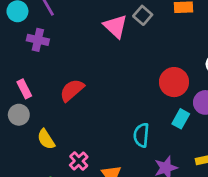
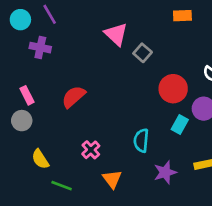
gray square: (143, 15) -> (143, 53), moved
yellow semicircle: (46, 139) -> (40, 159), moved
pink cross: (79, 161) -> (91, 150), moved

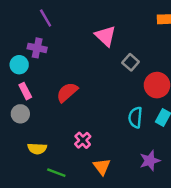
cyan circle: (20, 20) -> (19, 65), moved
gray square: (143, 53) -> (131, 62), moved
cyan semicircle: (141, 140) -> (135, 117), moved
yellow semicircle: (40, 159) -> (37, 149), turned -54

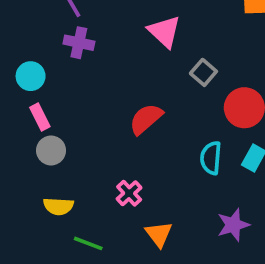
purple cross: (37, 48) -> (79, 43), moved
red semicircle: (67, 92) -> (146, 119), moved
gray circle: (20, 114) -> (51, 150), moved

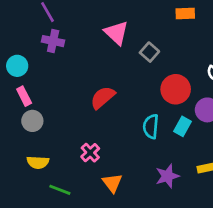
gray square: (203, 72) -> (149, 52), moved

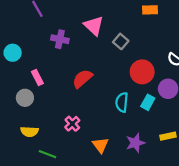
purple cross: (53, 41) -> (60, 39), moved
pink rectangle: (24, 96) -> (37, 78), moved
orange triangle: (112, 183) -> (100, 145), moved

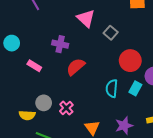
purple cross: (60, 39) -> (60, 44), moved
pink rectangle: (37, 78) -> (34, 66), turned -32
gray circle: (25, 98) -> (44, 103), moved

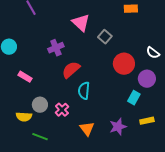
purple cross: (60, 44) -> (56, 48), turned -35
pink rectangle: (34, 66) -> (25, 77), moved
cyan semicircle: (112, 88) -> (84, 91), moved
cyan rectangle: (135, 88) -> (134, 98), moved

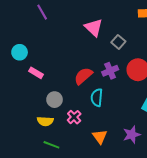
purple cross: (56, 48) -> (110, 71), moved
pink rectangle: (25, 77) -> (36, 73), moved
gray circle: (40, 105) -> (55, 100), moved
yellow semicircle: (24, 117) -> (45, 121), moved

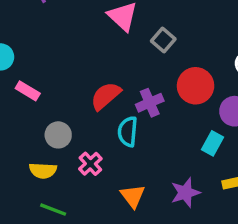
purple cross: (110, 71) -> (150, 103), moved

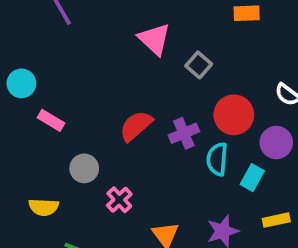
cyan semicircle: (128, 132) -> (217, 159), moved
yellow semicircle: (43, 171) -> (44, 207), moved

